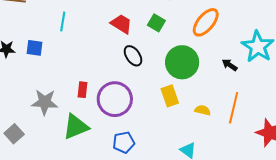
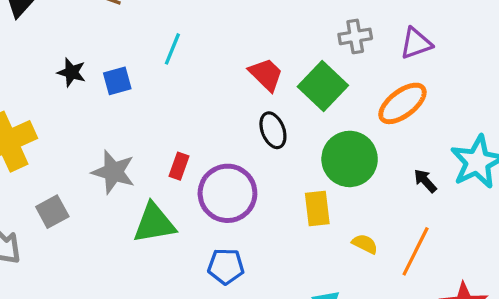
green square: (156, 23) -> (323, 86), size x1.6
blue square: (34, 48) -> (117, 81), turned -36

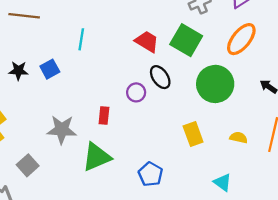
purple circle: (227, 193) -> (136, 92), moved, size x0.5
yellow rectangle: (317, 209) -> (193, 134), moved
blue pentagon: (226, 266) -> (151, 174), turned -30

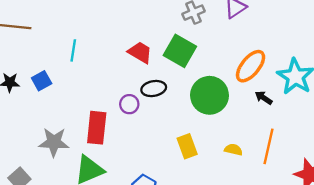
orange ellipse: (241, 39) -> (251, 66), moved
black ellipse: (160, 77) -> (154, 89), turned -65
red rectangle: (104, 115) -> (97, 128), size x1.8

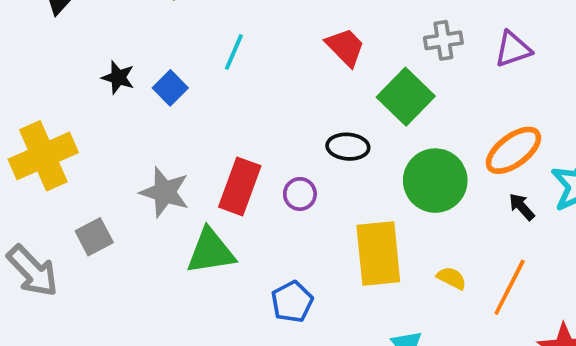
red trapezoid: (140, 52) -> (345, 47), moved
blue square: (42, 81) -> (170, 88), turned -30
purple circle: (129, 104) -> (300, 194), moved
yellow rectangle: (187, 146) -> (378, 254), size x1.6

